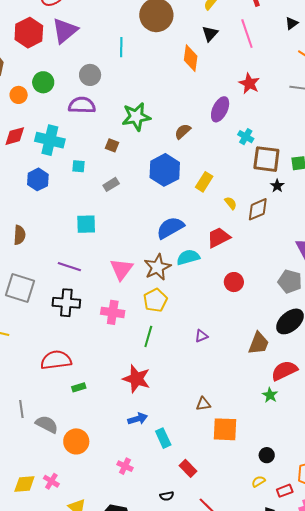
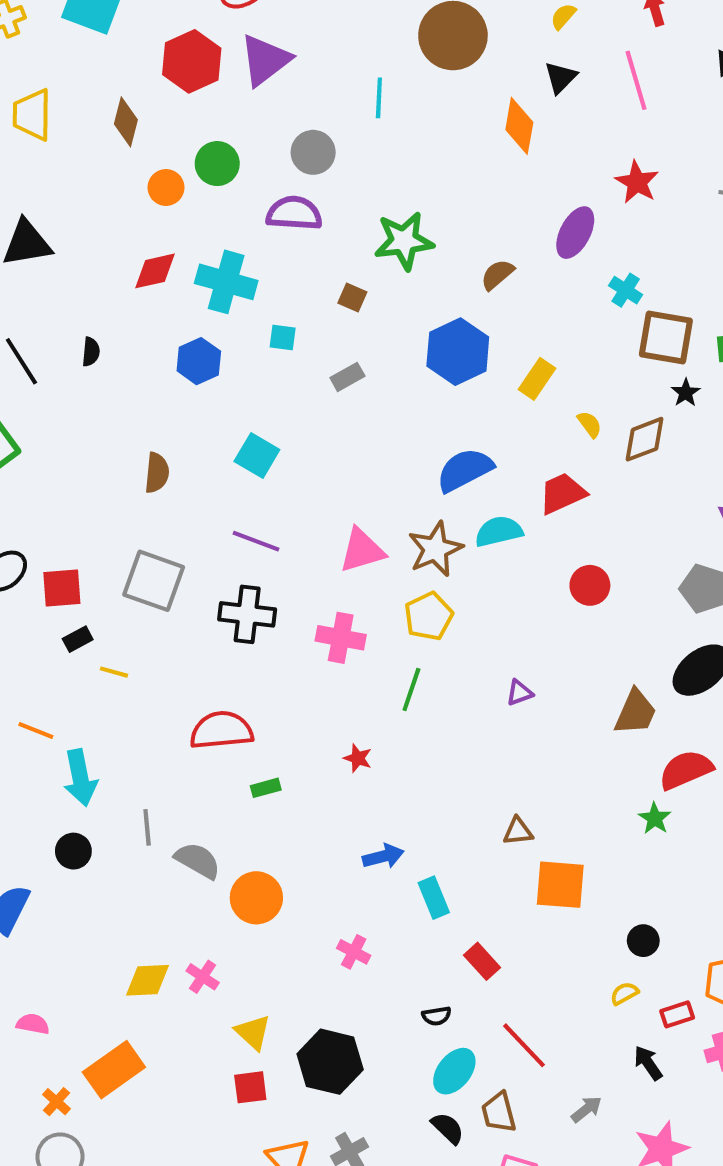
cyan square: (86, 224) -> (257, 455), moved, turned 30
pink triangle: (121, 269) -> (362, 550), turned 35
red star: (137, 379) -> (358, 758), moved, size x0.5

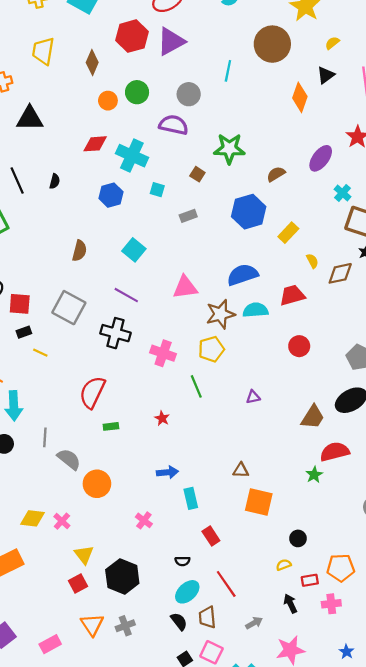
pink triangle: (362, 550) -> (185, 287), moved
green line: (411, 689) -> (196, 386), turned -50
red semicircle: (221, 730) -> (92, 392), turned -68
red square: (250, 1087) -> (78, 584), turned -30

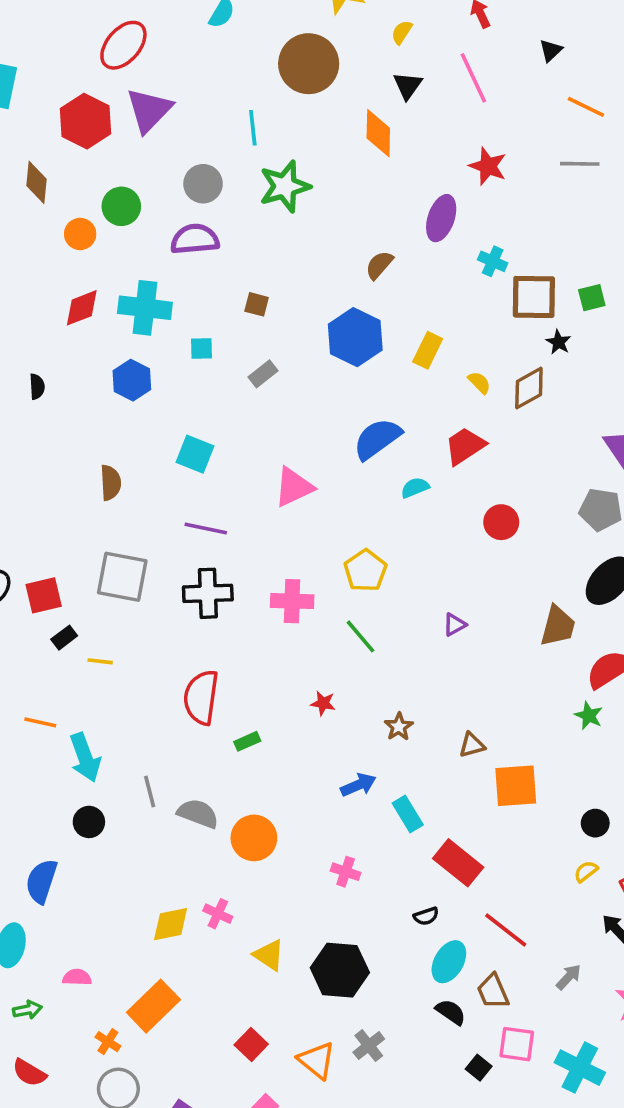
green star: (229, 149) -> (285, 186), moved
cyan semicircle: (255, 310) -> (415, 488), size x0.7
brown star: (220, 314) -> (399, 727), moved, size x0.6
red rectangle: (211, 536) -> (458, 863), size x1.5
red square: (78, 584) -> (251, 1044), moved

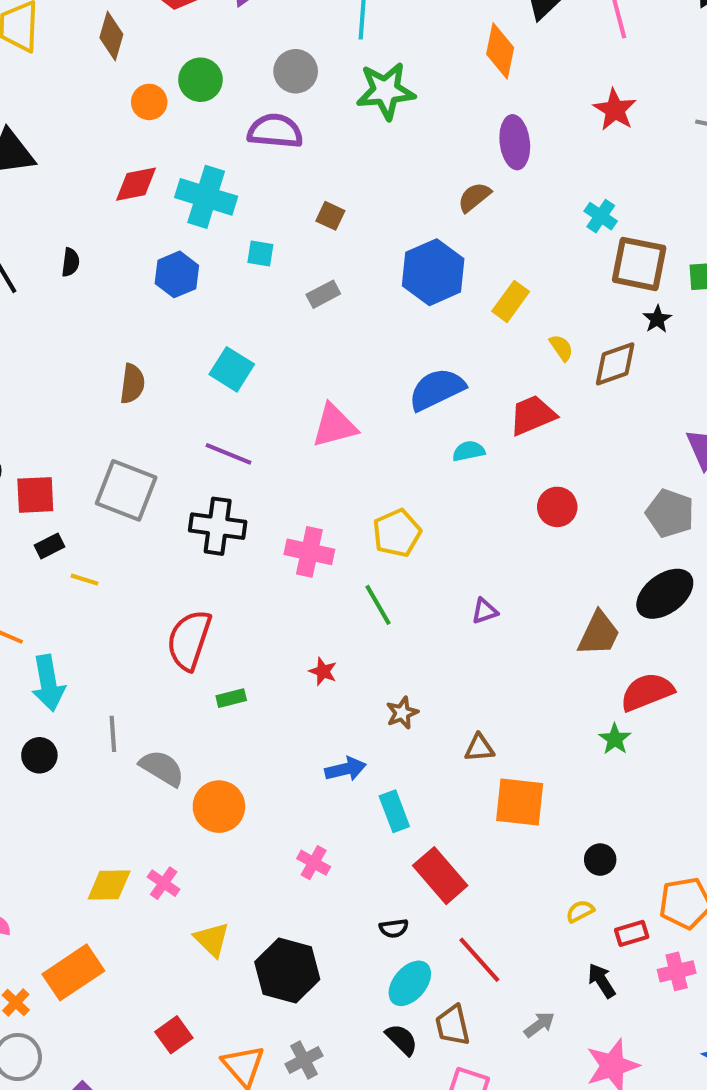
purple ellipse: (441, 218) -> (515, 142), moved, turned -36

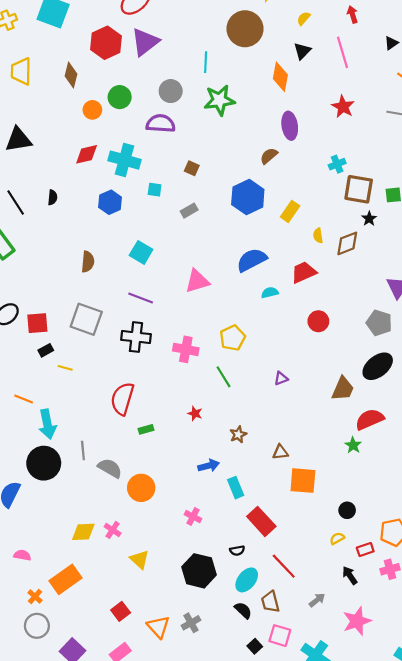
cyan cross: (601, 216) -> (337, 164), turned 35
yellow semicircle: (561, 348) -> (318, 236), turned -152
black circle: (39, 755) -> (44, 463), size x1.8
black hexagon: (287, 971) -> (199, 571), moved

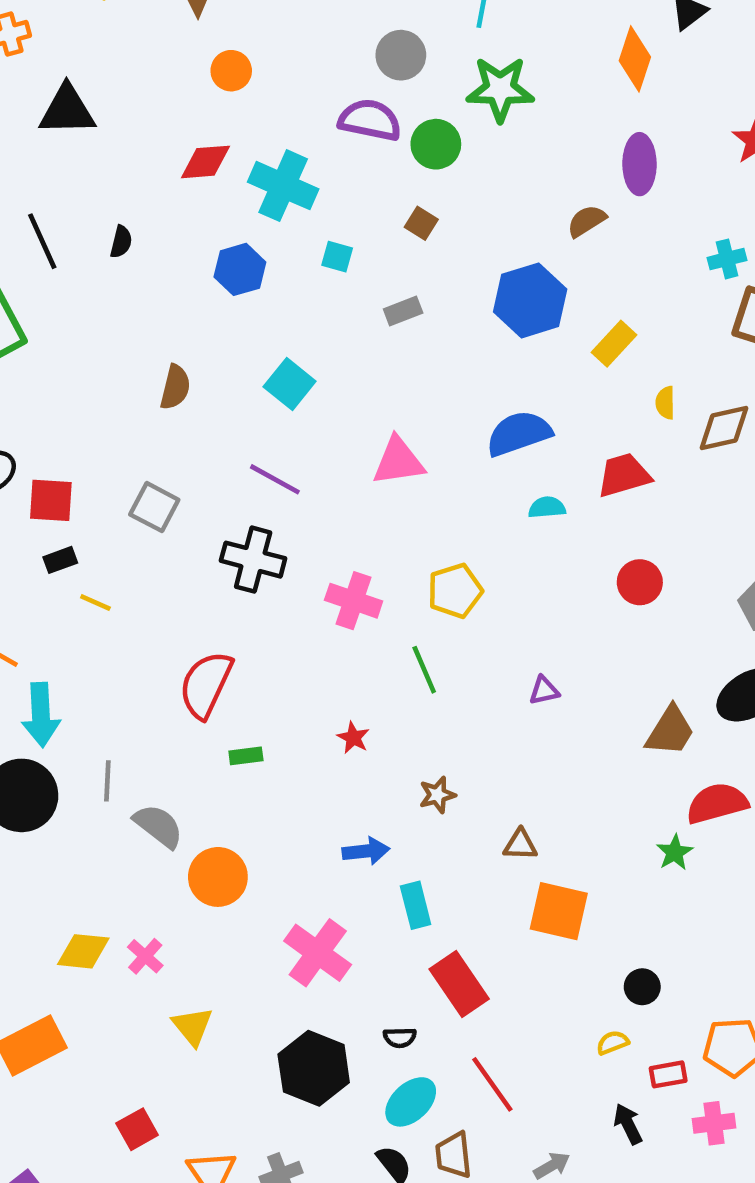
green circle: (120, 97) -> (436, 144), moved
gray square: (86, 319) -> (154, 507), size x0.7
pink cross: (193, 517) -> (318, 953), size x1.8

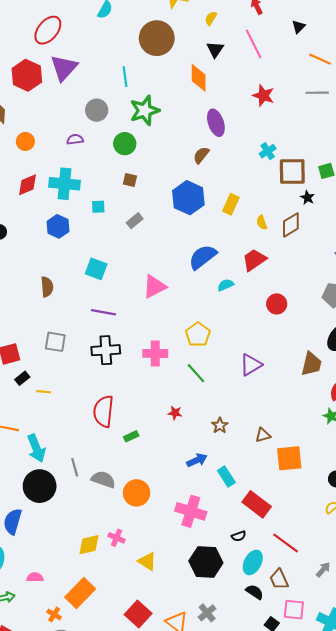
purple semicircle: (370, 120) -> (75, 139), moved, size x0.6
purple triangle: (544, 691) -> (251, 365), size x1.6
red square: (137, 1129) -> (138, 614), size x1.4

